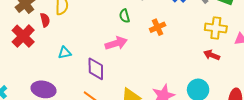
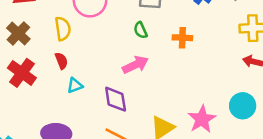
red semicircle: (45, 20) -> (61, 61), moved
orange cross: (158, 27) -> (182, 38), turned 35

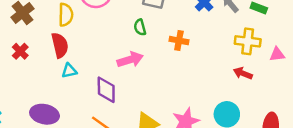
red semicircle: (61, 61) -> (60, 45), size x1.5
red cross: (22, 73) -> (20, 51), size x0.6

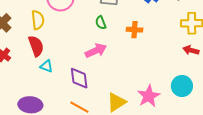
cyan triangle: (69, 71) -> (46, 66), turned 40

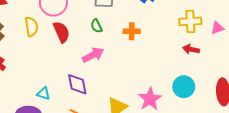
red semicircle: (36, 46) -> (61, 32), moved
cyan triangle: (46, 66) -> (43, 93), moved

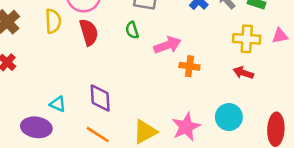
pink triangle: (217, 28) -> (280, 36), moved
orange cross: (132, 31) -> (189, 66), moved
pink arrow: (93, 55) -> (167, 45), moved

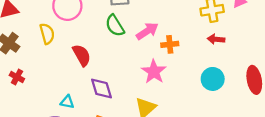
green semicircle: (132, 30) -> (115, 26), size x1.5
red semicircle: (89, 32) -> (82, 55), moved
pink star: (186, 127) -> (154, 72), moved

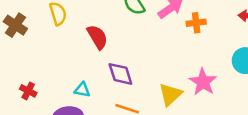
pink star: (154, 72) -> (203, 82), moved
red cross: (17, 77) -> (28, 91), moved

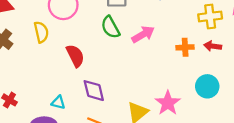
orange cross: (196, 23) -> (185, 47), moved

